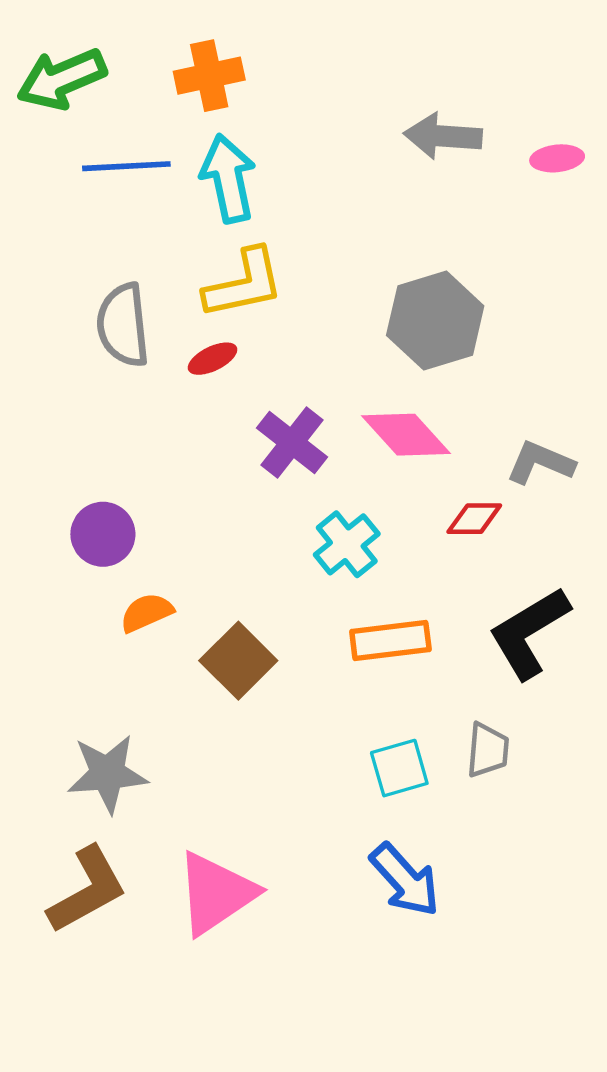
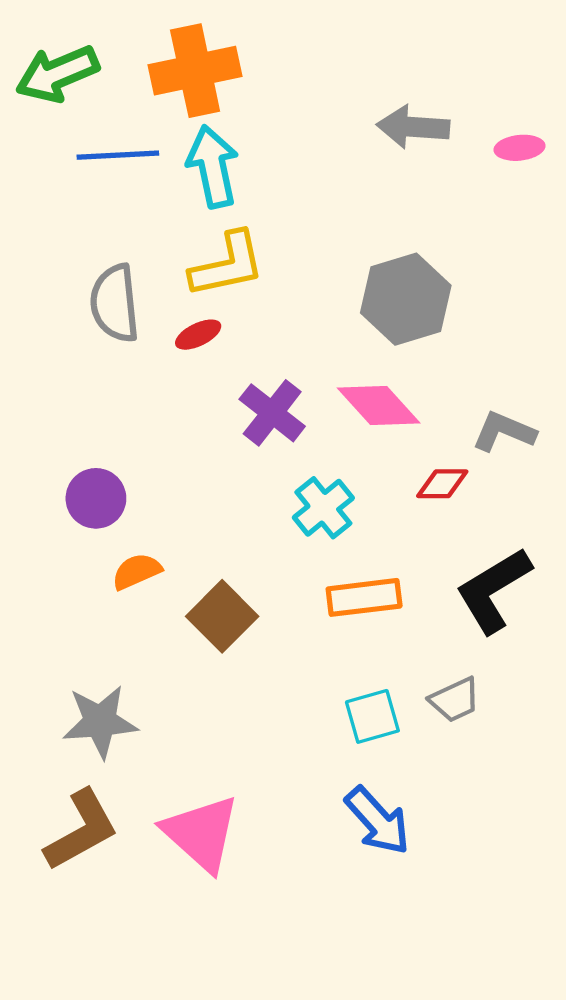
orange cross: (209, 76) -> (195, 71), size x1.4
gray trapezoid: (488, 750) -> (455, 700), turned 60
pink triangle: (216, 893) -> (201, 833), turned -44

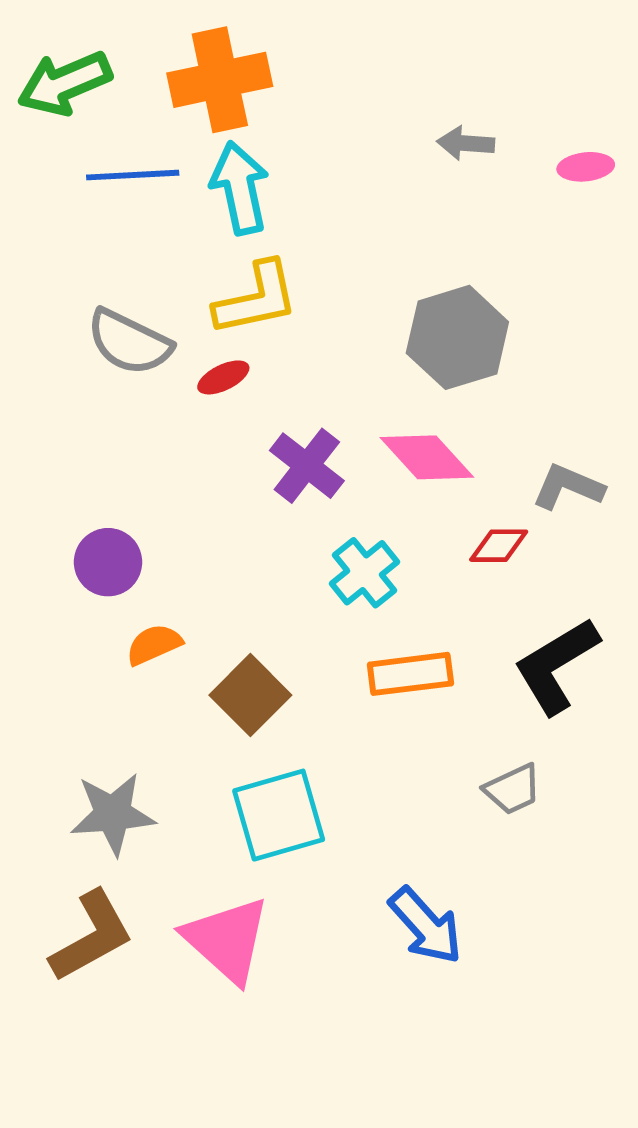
gray arrow: (413, 127) -> (466, 143), size x0.7
gray semicircle: (115, 303) -> (129, 342), turned -58
cyan square: (372, 716) -> (279, 815), moved, size x1.5

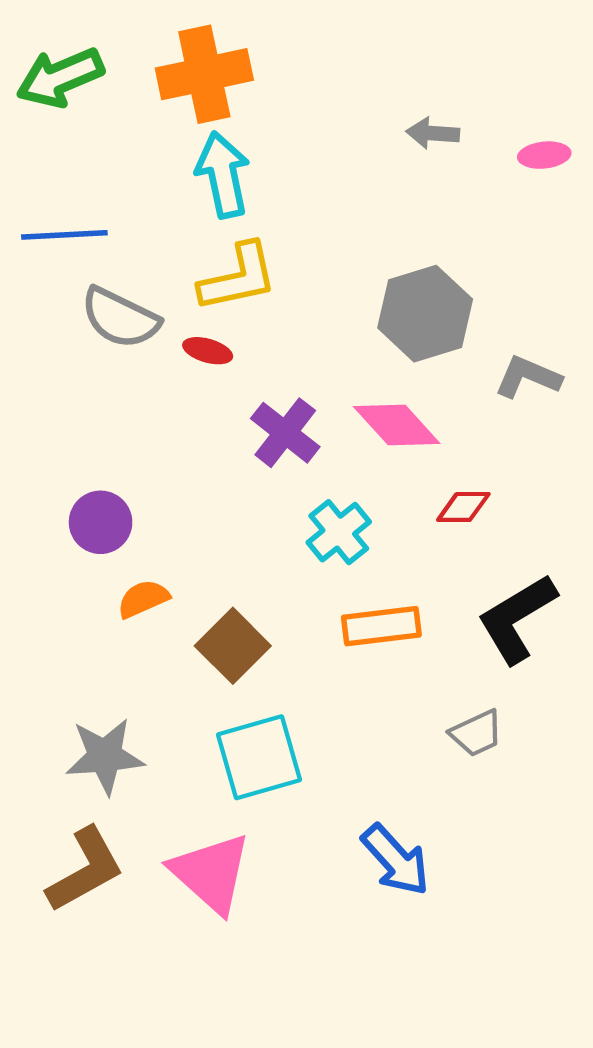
blue line: (133, 175) -> (64, 235), moved
red ellipse: (223, 377) -> (208, 351), turned 42
gray L-shape: (568, 487) -> (528, 377), moved

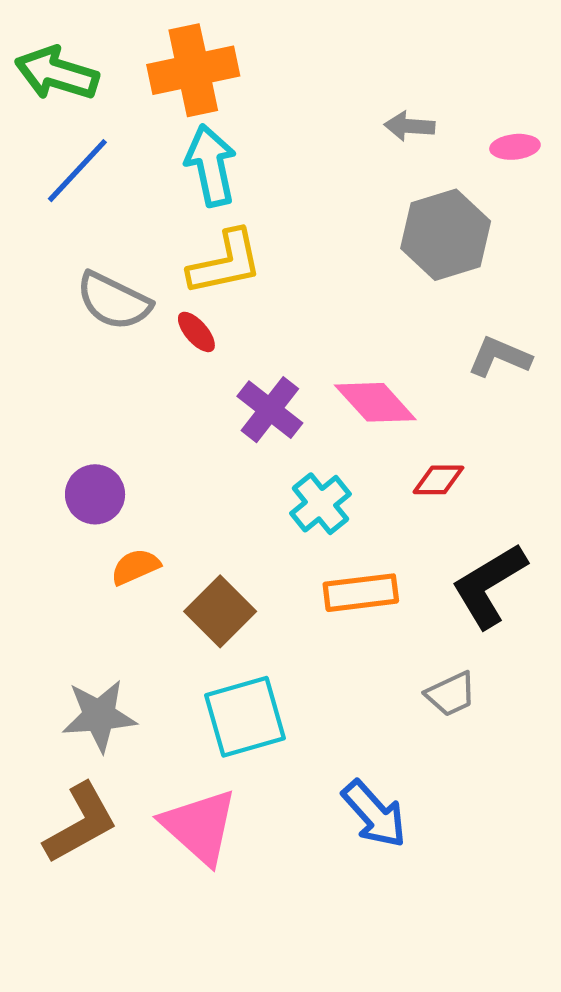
green arrow: (60, 77) -> (57, 73), turned 40
blue line: (64, 235) -> (77, 171), moved, turned -44
gray hexagon: (425, 314) -> (446, 235), moved
red ellipse: (208, 351) -> (196, 332), turned 33

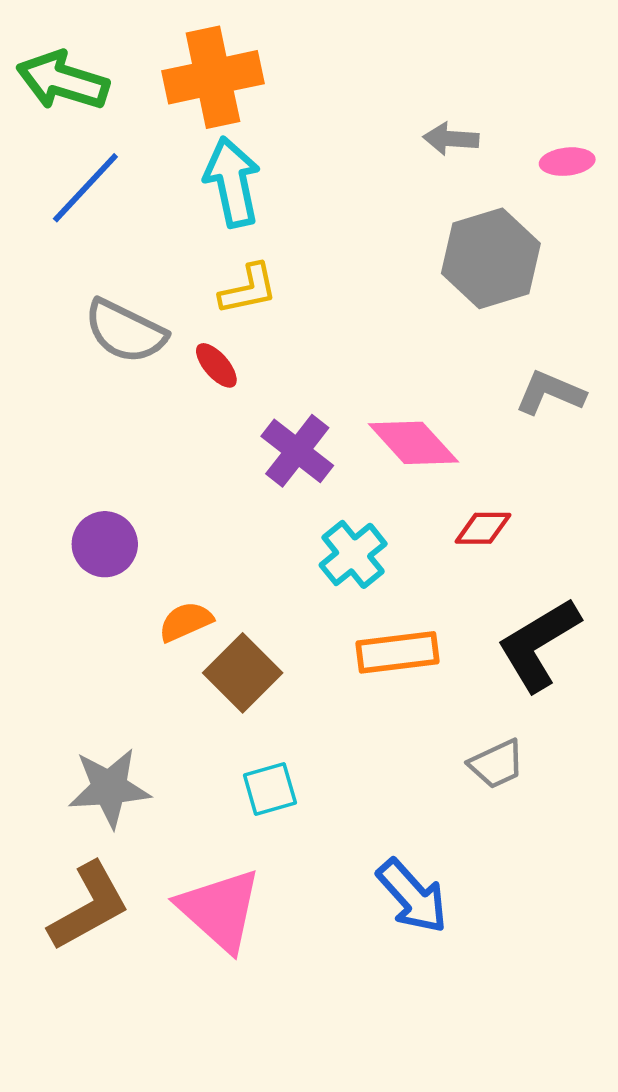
yellow L-shape: (225, 263) -> (248, 289), size x0.7
orange semicircle: (135, 567) -> (186, 622), moved
cyan square: (245, 717) -> (270, 789), size x0.6

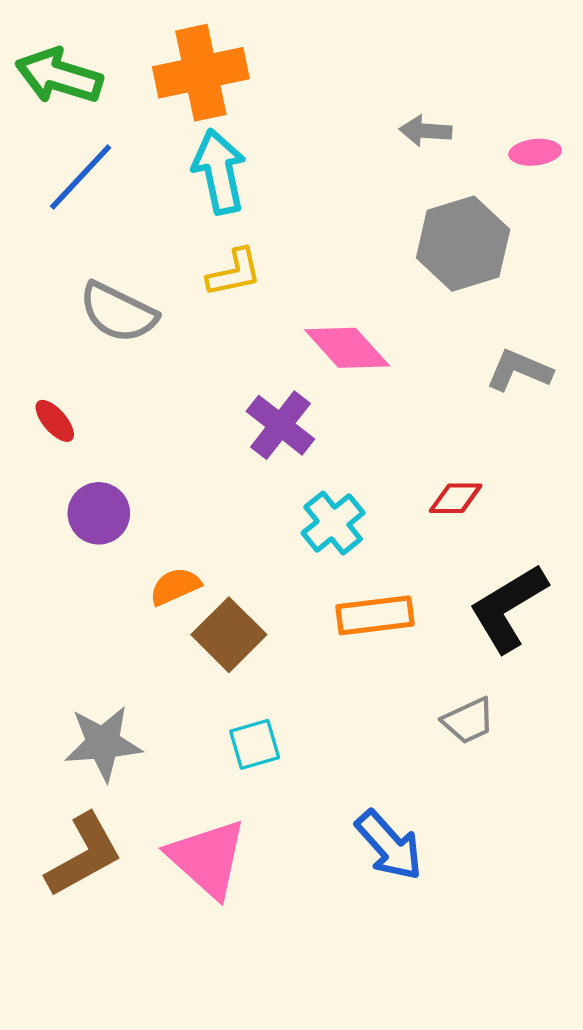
red ellipse: (216, 365) -> (55, 421), moved
pink diamond: (413, 443) -> (347, 348), moved

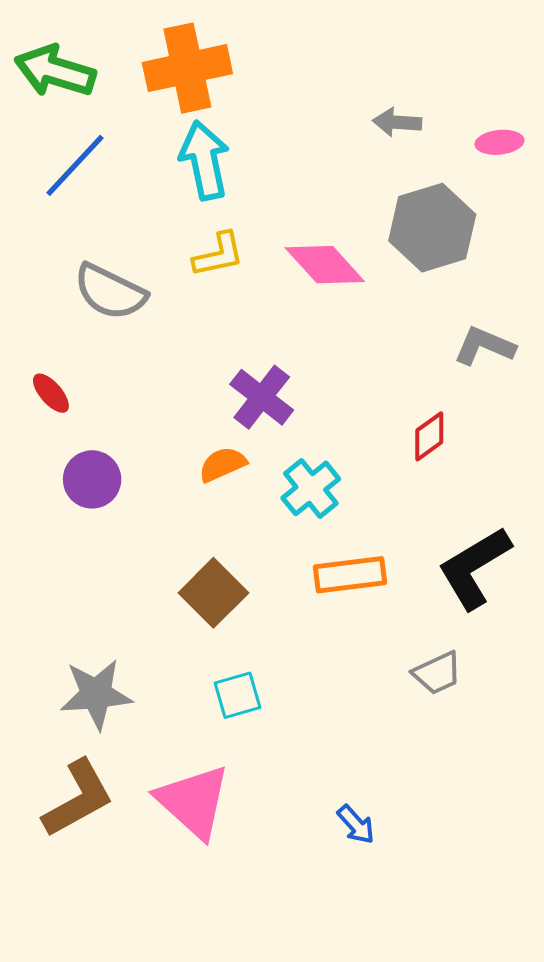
pink diamond: (347, 348) -> (325, 265), moved
red diamond: (456, 498) -> (429, 436), moved, turned -36
orange semicircle: (175, 586) -> (223, 464), moved
blue arrow: (389, 845) -> (356, 825), moved, size x0.6

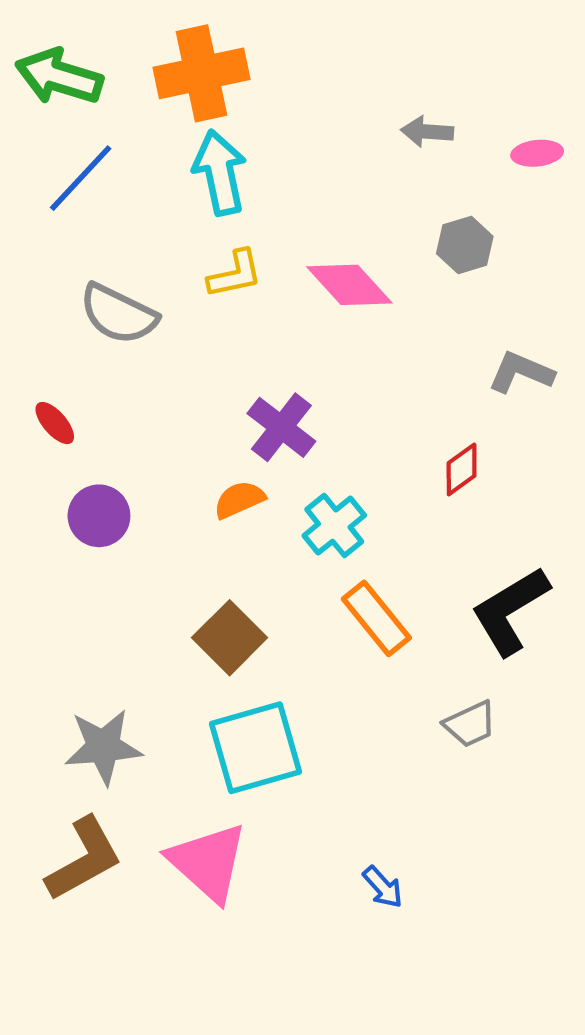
gray hexagon: (432, 228) -> (465, 245), size x0.6
orange rectangle: (350, 575) -> (376, 618), turned 58
cyan square: (238, 695) -> (255, 748), size x1.8

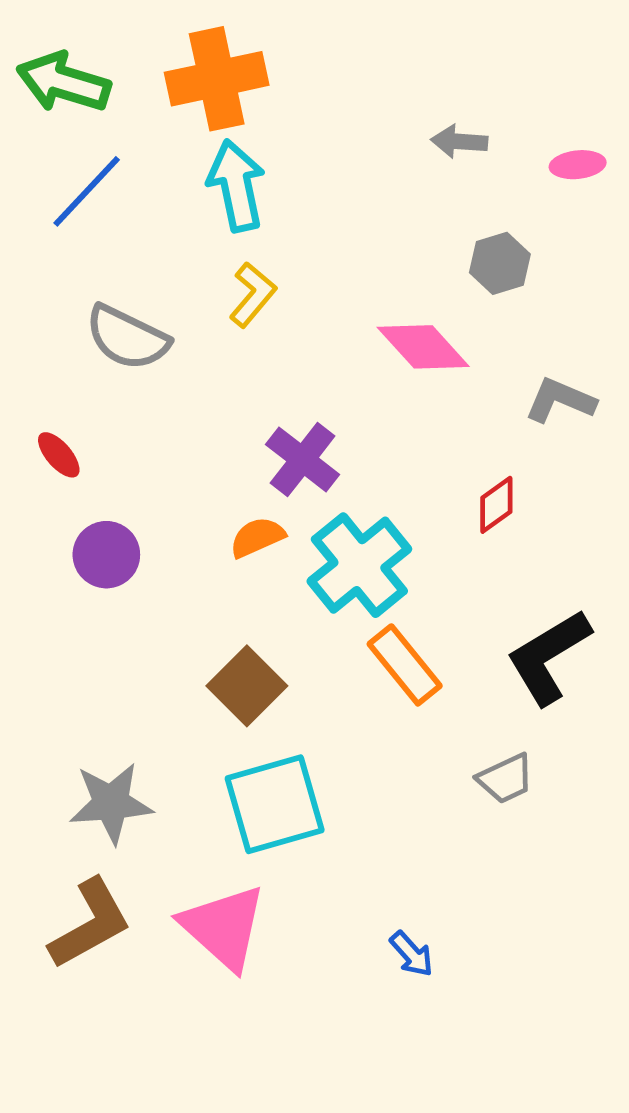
yellow L-shape: (235, 274) -> (253, 295), turned -38
pink diamond: (349, 285) -> (423, 347), moved
cyan cross: (334, 526) -> (359, 565), size x1.5

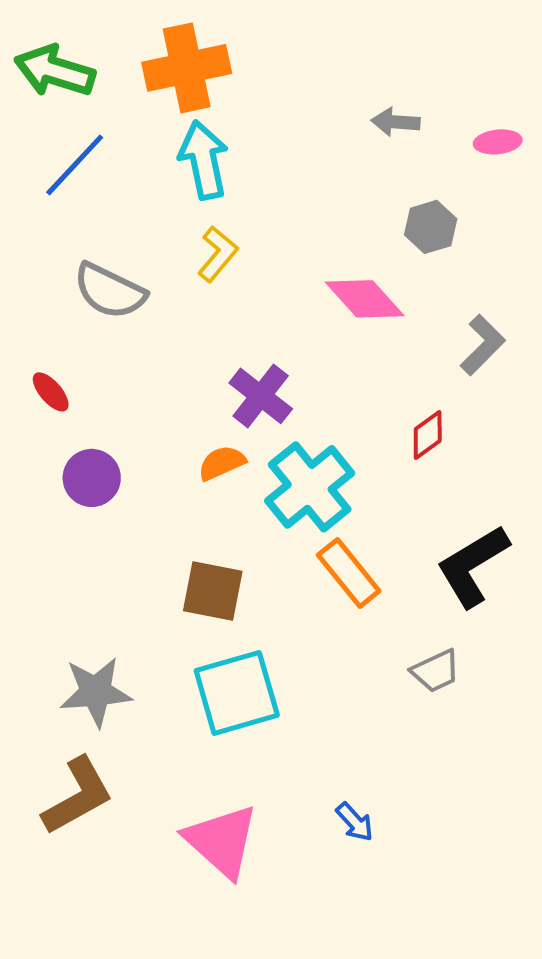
gray L-shape: (560, 400) -> (483, 345), turned 112
brown square: (247, 686) -> (213, 591), turned -34
pink triangle: (224, 927) -> (222, 841), moved

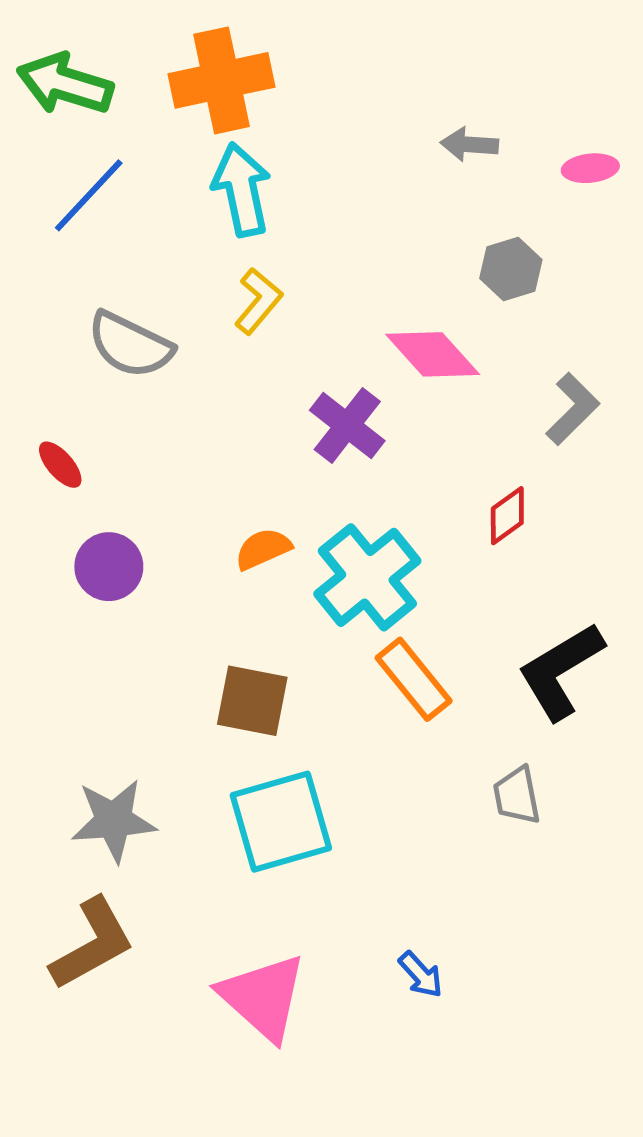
purple cross: (261, 396) -> (347, 426), moved
gray trapezoid: (436, 671) -> (517, 796), turned 104

